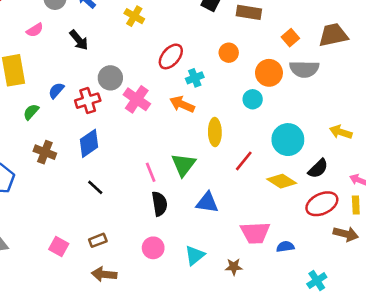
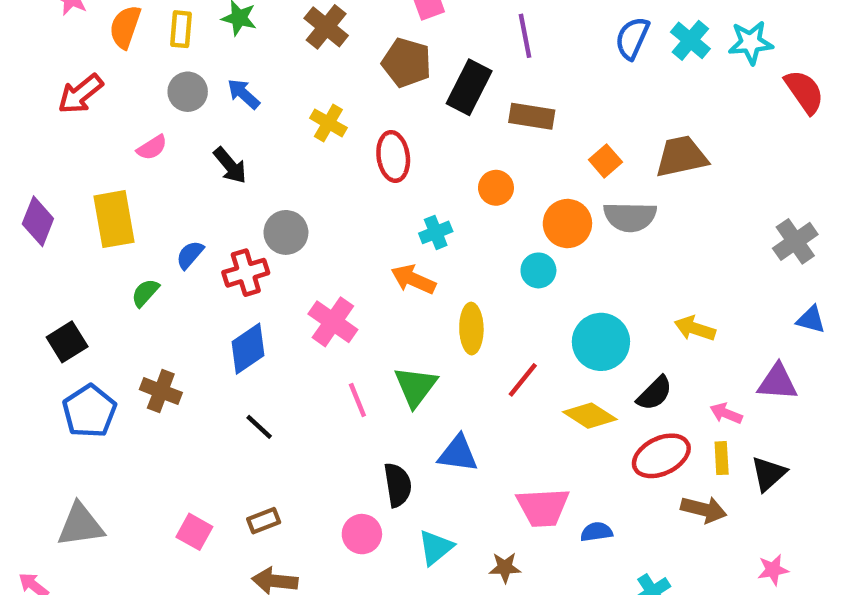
red ellipse: (171, 56) -> (393, 156), moved, turned -48
pink cross: (137, 99) -> (333, 322), moved
brown cross: (45, 152) -> (161, 391), moved
black semicircle: (159, 204) -> (398, 485), moved

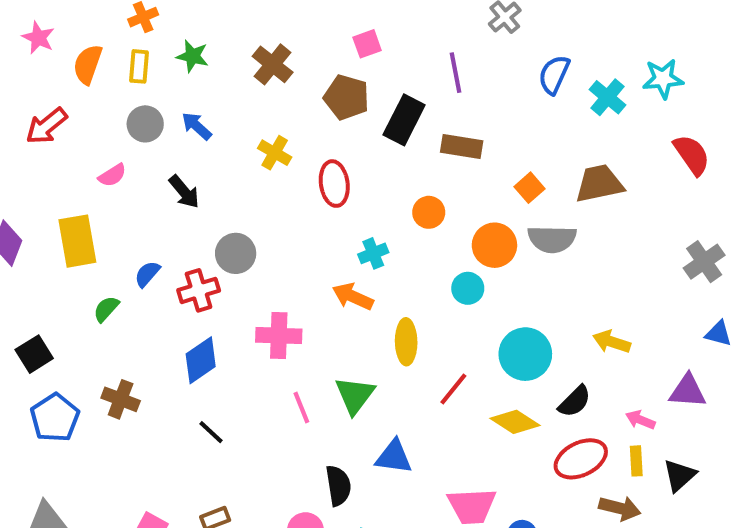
cyan cross: (690, 40) -> (607, 97), moved
red semicircle: (804, 92) -> (692, 155), moved
pink cross: (333, 322) -> (279, 336), turned -33

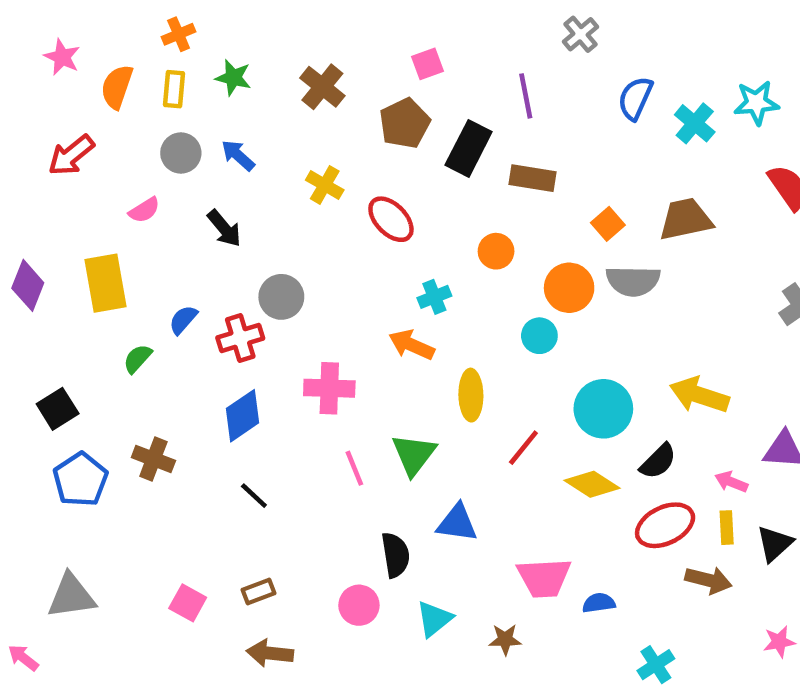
brown pentagon: (347, 97) -> (405, 123), turned 30
red ellipse: (334, 184) -> (391, 219), turned -36
yellow arrow: (612, 342) -> (699, 395), size x1.4

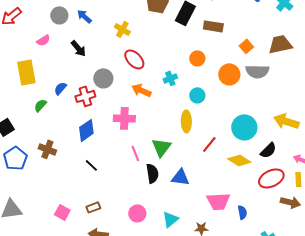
red ellipse: (391, 219) -> (134, 59), moved
cyan circle: (539, 336) -> (197, 95), moved
orange arrow: (412, 345) -> (141, 90), moved
black semicircle: (396, 555) -> (152, 173), moved
blue semicircle: (599, 603) -> (242, 212), turned 88

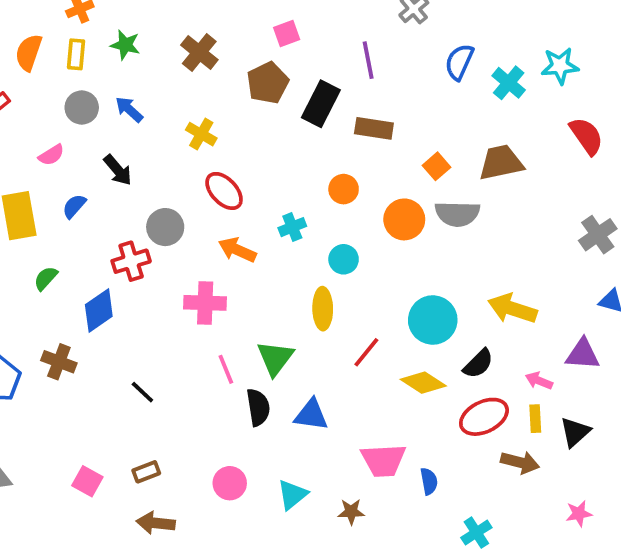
blue semicircle: (60, 88) -> (74, 206), moved
blue diamond: (86, 130) -> (99, 311), moved

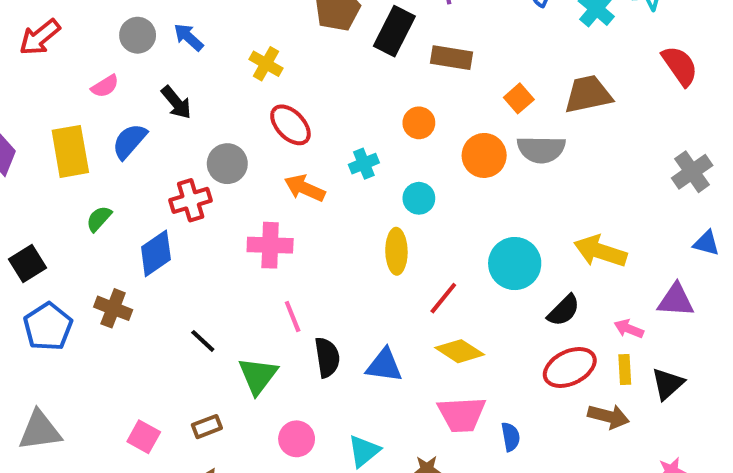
blue semicircle: (74, 206) -> (129, 141), size x1.4
green triangle: (275, 358) -> (258, 376), moved
yellow diamond: (423, 383) -> (460, 351), moved

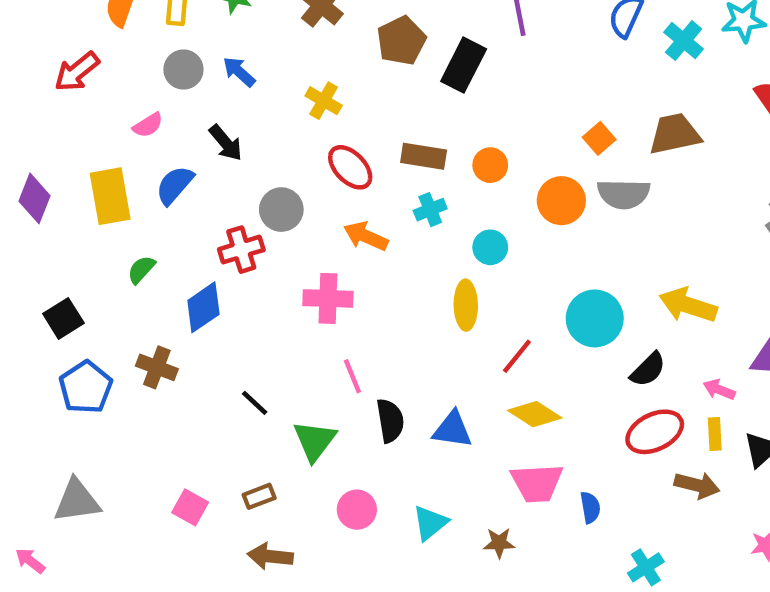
brown rectangle: (452, 58) -> (424, 156), moved

